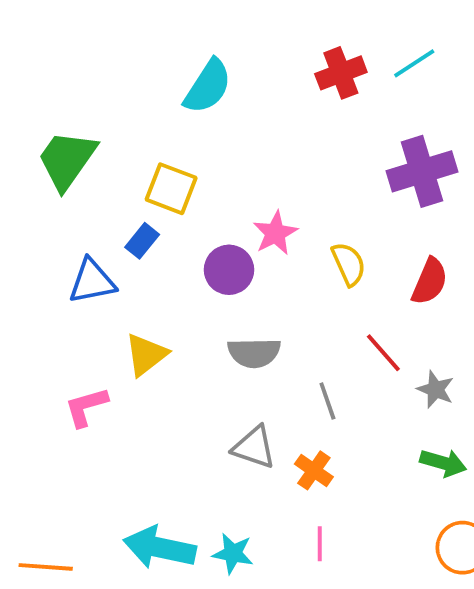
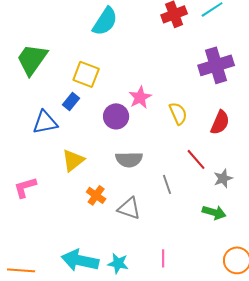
gray star: (435, 389) -> (223, 178), turned 30
pink L-shape: (86, 407) -> (25, 187), moved
green arrow: (443, 463) -> (214, 212), moved
orange cross: (314, 470) -> (96, 195), moved

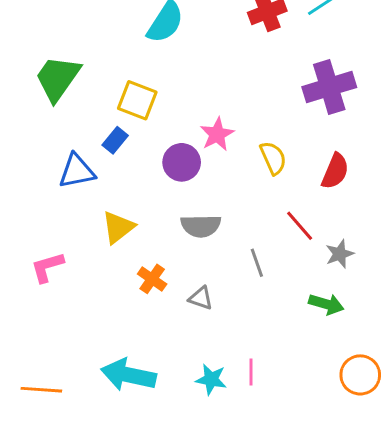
gray triangle: (129, 208) -> (201, 298), size x0.7
cyan star: (118, 263) -> (211, 379), moved

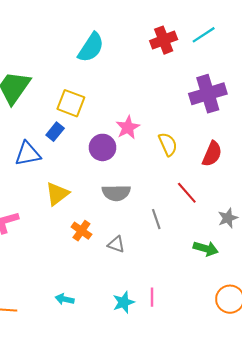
gray star: (340, 254) -> (228, 218), moved
cyan arrow: (128, 375) -> (65, 299), size x0.5
cyan star: (211, 379) -> (124, 302), turned -30

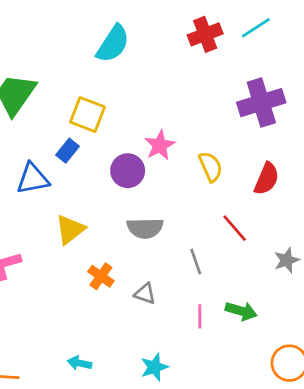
green arrow: (206, 249) -> (241, 311), moved
pink line: (152, 297) -> (200, 316), moved

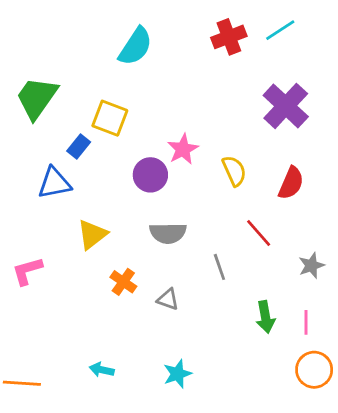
purple cross: (261, 103) -> (286, 106), turned -30
blue rectangle: (68, 151) -> (79, 146), moved
green arrow: (241, 311) -> (265, 317), turned 64
pink line: (200, 316) -> (306, 322), moved

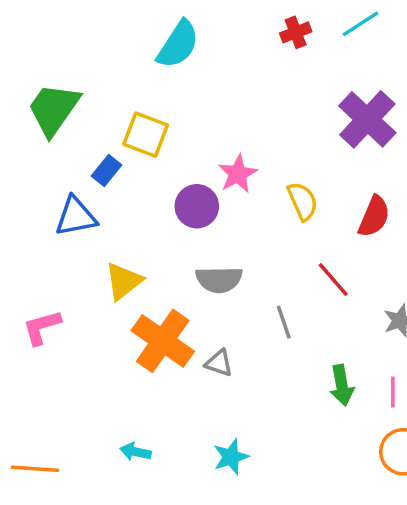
red cross: (229, 37) -> (296, 32), size x0.7
orange cross: (123, 282) -> (163, 341), size x1.8

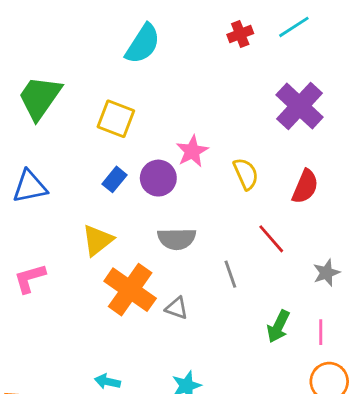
blue rectangle: (106, 170) -> (115, 179), moved
blue triangle: (76, 216) -> (30, 187), moved
green arrow: (342, 385) -> (278, 326), turned 36

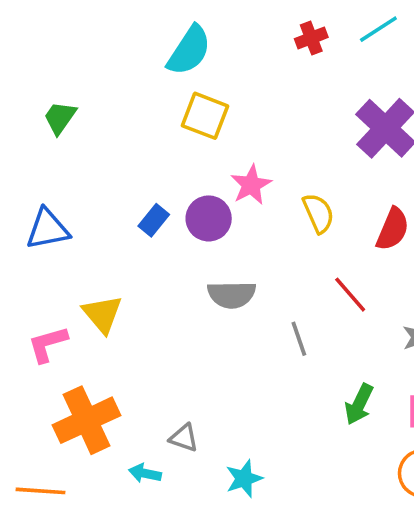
green trapezoid: (40, 98) -> (60, 118), size x0.6
yellow square: (116, 119) -> (205, 116), moved
yellow triangle: (98, 240) -> (102, 314), moved, turned -32
orange cross: (130, 290) -> (87, 420), moved, turned 30
gray triangle: (177, 308) -> (184, 438), moved

